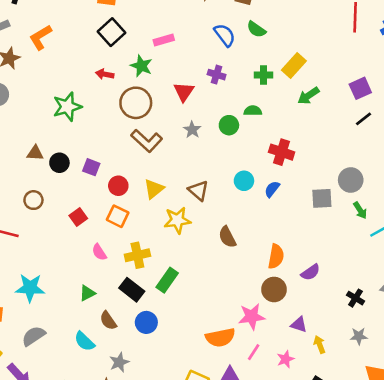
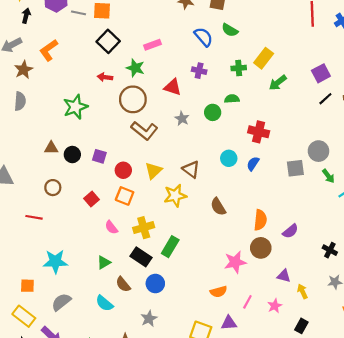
red triangle: (184, 92) -> (173, 87), turned -42
pink star: (252, 317) -> (235, 262), moved
orange semicircle: (220, 338) -> (219, 292), size x0.7
gray star: (119, 362) -> (149, 319), moved

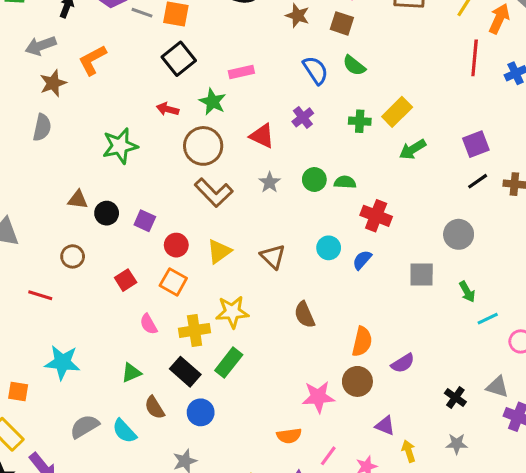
purple cross: (199, 71) -> (303, 117), turned 32
green semicircle: (232, 99) -> (345, 182), moved
gray circle: (318, 151) -> (459, 234), moved
yellow star: (175, 196) -> (232, 312), moved
gray semicircle: (61, 302) -> (85, 426), moved

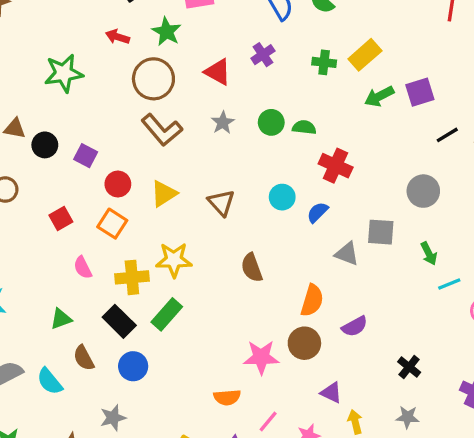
purple square: (476, 144) -> (420, 92), moved
gray triangle: (497, 387) -> (347, 254), moved

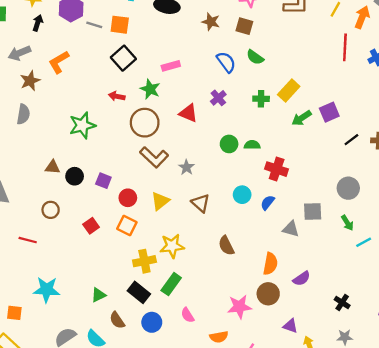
gray star: (223, 123) -> (186, 167), moved
gray circle: (423, 191) -> (348, 188), moved
pink semicircle: (83, 268) -> (188, 315), moved

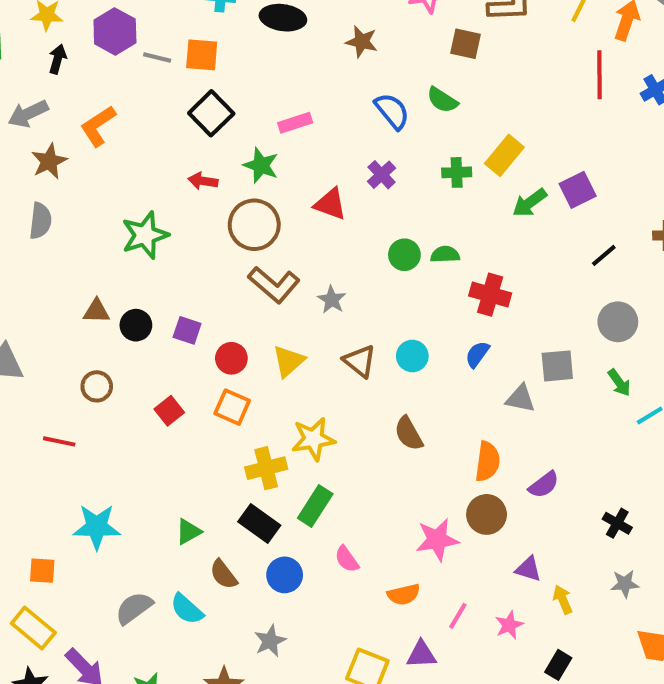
brown square: (244, 26) -> (465, 44), moved
black line: (351, 140) -> (604, 255), moved
cyan circle: (242, 195) -> (412, 356), moved

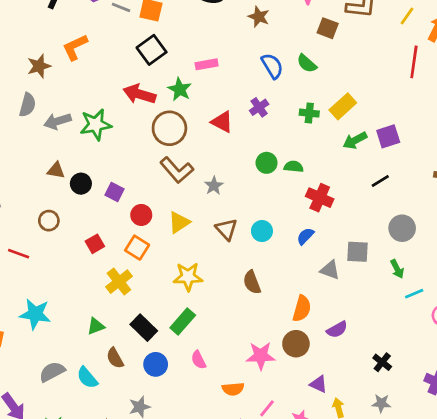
gray arrow: (28, 114) -> (58, 121), moved
red arrow: (203, 181) -> (139, 94), size x1.6
black line: (604, 255) -> (380, 181), moved
yellow cross: (266, 468) -> (119, 282), moved, turned -32

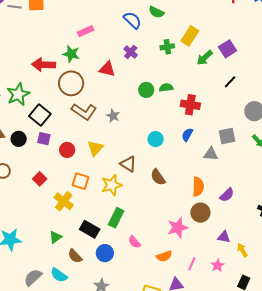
black square: (152, 50) -> (40, 115), moved
brown triangle: (226, 229) -> (128, 164), moved
orange square: (137, 248) -> (81, 181), moved

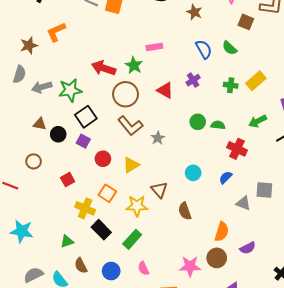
green arrow: (205, 58) -> (258, 121), moved
yellow cross: (64, 201) -> (85, 208), turned -30
black rectangle: (90, 229) -> (101, 230), moved

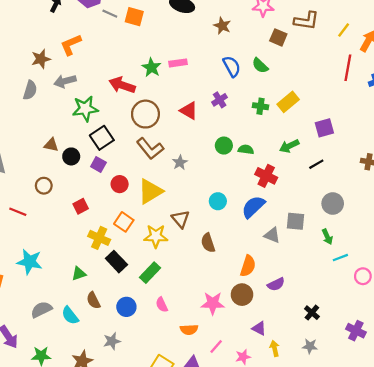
green star: (134, 65) -> (151, 67), moved
gray arrow: (42, 87) -> (65, 81), moved
yellow triangle: (131, 165) -> (150, 191), size x1.4
blue semicircle: (226, 177) -> (253, 207), size x1.6

